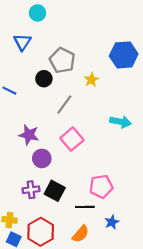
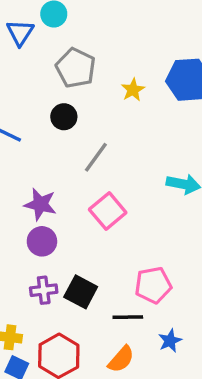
blue triangle: (22, 42) -> (20, 33), moved
gray pentagon: (62, 60) -> (76, 68), moved
yellow star: (91, 80) -> (133, 90), moved
purple circle: (42, 158) -> (42, 241), moved

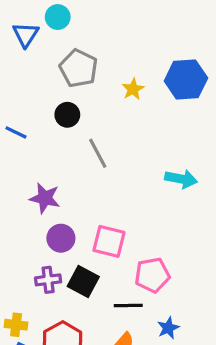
gray line: (96, 157) -> (98, 153), turned -64
pink square: (108, 211) -> (109, 241), moved, turned -36
purple circle: (42, 241) -> (61, 238), moved

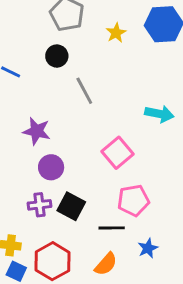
pink square: (109, 241) -> (117, 153), moved, turned 36

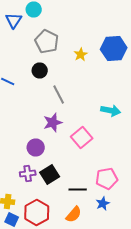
purple star: (37, 131) -> (53, 122), moved, turned -30
pink pentagon: (133, 200) -> (107, 178), moved
black square: (71, 206) -> (50, 174), turned 30

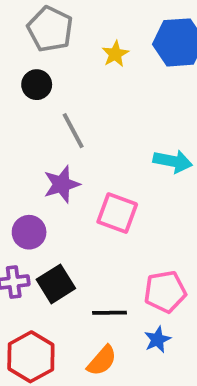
pink square: (82, 138) -> (117, 213), turned -30

